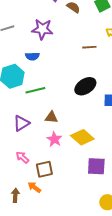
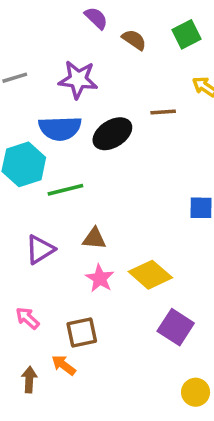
blue semicircle: (32, 56) -> (60, 128), size x1.6
black ellipse: (85, 86) -> (112, 134), moved
pink arrow: (22, 157) -> (27, 318), moved
purple square: (96, 166) -> (176, 327), turned 30

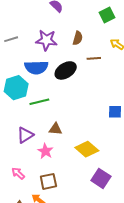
brown semicircle: (134, 40) -> (78, 38), moved, turned 72
pink star: (100, 278) -> (45, 151), moved

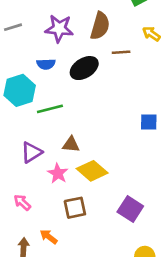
brown semicircle: (78, 38) -> (100, 26), size x1.5
blue semicircle: (36, 67) -> (46, 64), size x0.6
yellow diamond: (87, 149) -> (92, 171), moved
brown square: (48, 181) -> (75, 208), moved

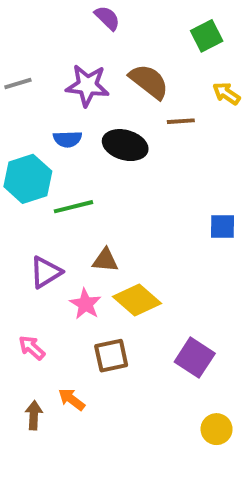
brown semicircle: (100, 26) -> (149, 81), turned -68
black ellipse: (84, 68) -> (125, 145), turned 48

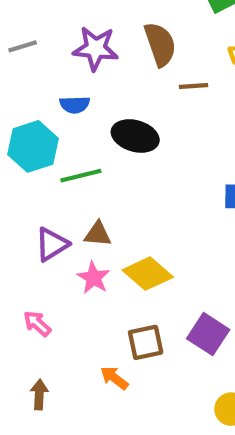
brown semicircle: (149, 81) -> (160, 44), turned 33
black ellipse: (125, 145) -> (135, 136), moved
brown triangle: (105, 260) -> (98, 234), moved
brown square: (111, 356) -> (146, 342), moved
orange arrow: (72, 399) -> (114, 378), moved

